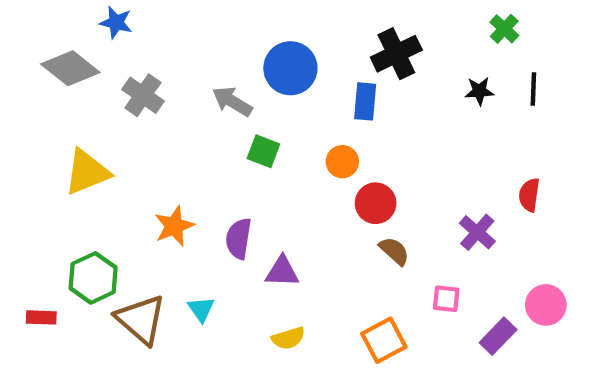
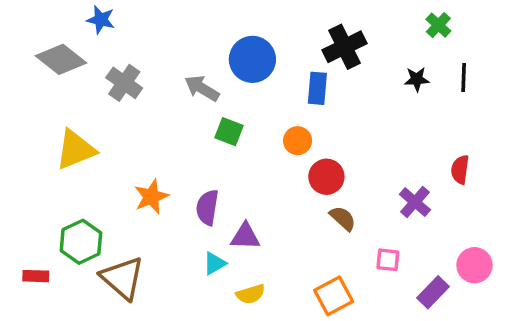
cyan triangle: (201, 309) -> (215, 263), moved, turned 35

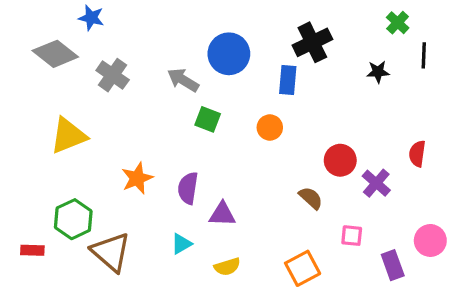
black line: (464, 77) -> (424, 55), moved
red circle: (326, 177) -> (340, 160), moved
cyan triangle: (215, 263) -> (181, 244), moved
purple rectangle: (433, 292) -> (393, 265), turned -64

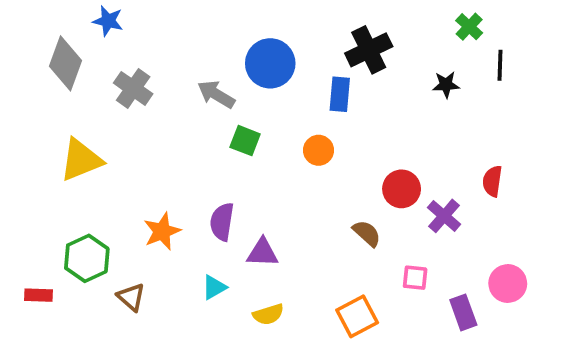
gray diamond: (55, 54) -> (66, 63), turned 72
orange star: (137, 178) -> (162, 231), moved
brown triangle: (111, 252) -> (131, 297), size x0.6

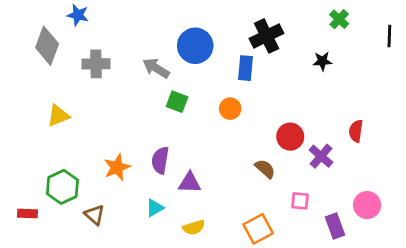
black line: (500, 65) -> (389, 36), moved
gray cross: (133, 88) -> (96, 64), turned -36
yellow triangle: (81, 160) -> (58, 116), size x0.7

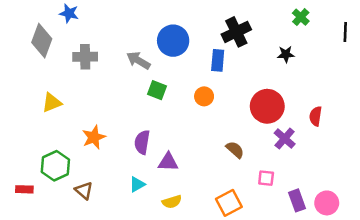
red circle: (290, 137) -> (267, 106), moved, size x1.4
orange star: (117, 167) -> (94, 137), moved
pink circle: (367, 205) -> (327, 203), moved

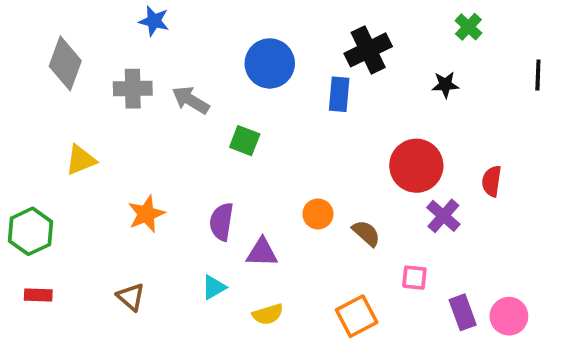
blue star: (69, 13) -> (154, 21), moved
black line: (345, 32) -> (538, 75), moved
gray arrow: (138, 60) -> (191, 100), moved
orange circle: (204, 96) -> (318, 214), moved
green hexagon: (55, 166) -> (31, 231), moved

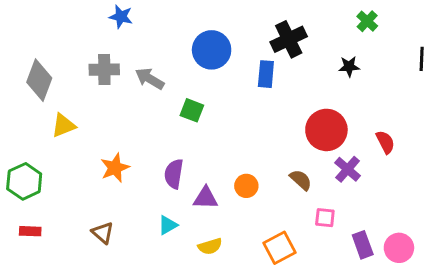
gray diamond: (65, 63) -> (39, 80), moved
red semicircle: (492, 181) -> (385, 142), turned 145
orange circle: (318, 214) -> (246, 186), moved
brown semicircle: (366, 233) -> (301, 180), moved

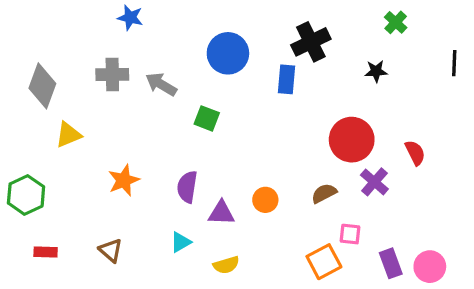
brown semicircle: (301, 180) -> (324, 193), turned -70
red rectangle: (30, 231) -> (46, 252), moved
orange square: (280, 248) -> (324, 262), moved

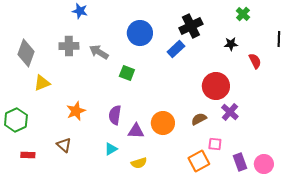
blue rectangle: (287, 79) -> (176, 49), turned 42
red semicircle: (415, 153) -> (255, 61), moved
orange circle: (265, 200) -> (163, 123), size x1.5
brown triangle: (111, 250) -> (64, 145), moved

